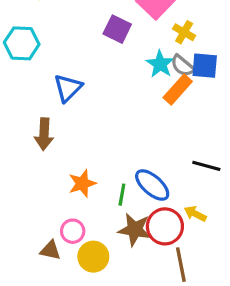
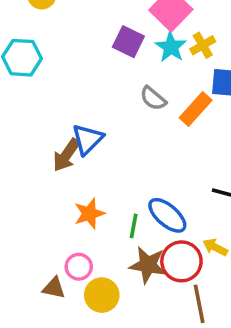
yellow cross: (184, 32) -> (203, 45), turned 30
cyan star: (160, 64) -> (171, 47), moved
gray semicircle: (182, 66) -> (153, 98), moved
blue triangle: (68, 88) -> (88, 139), moved
brown arrow: (44, 134) -> (66, 155), moved, turned 32

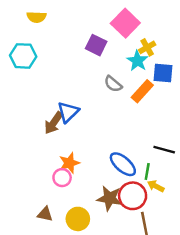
cyan star: (171, 47) -> (137, 61), moved
green line: (134, 226) -> (147, 172), moved
pink circle: (79, 267) -> (62, 178), moved

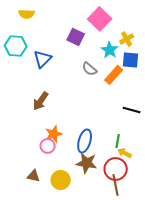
yellow cross: (147, 47) -> (127, 39), moved
blue triangle: (68, 112) -> (43, 59), moved
black line: (164, 150) -> (132, 110), moved
blue ellipse: (123, 164) -> (85, 141), moved, turned 65
red circle: (133, 196) -> (116, 169), moved

